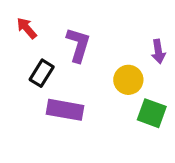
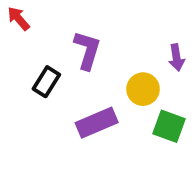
red arrow: (27, 28) -> (19, 19), moved
purple rectangle: (65, 110) -> (97, 123), moved, turned -33

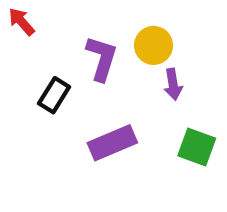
purple arrow: (176, 58) -> (173, 84), moved
yellow circle: (143, 89) -> (154, 45), moved

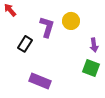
purple arrow: (173, 84) -> (94, 45), moved
purple rectangle: (112, 143) -> (40, 81), moved, turned 45

